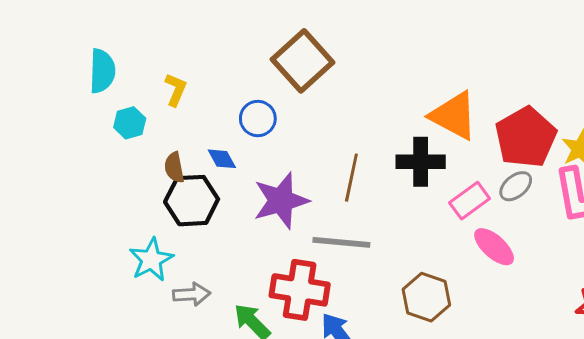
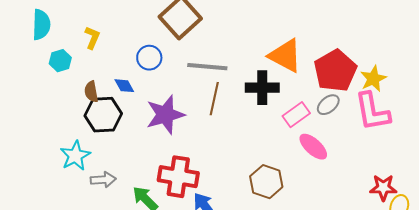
gray line: (341, 242) -> (207, 67), moved

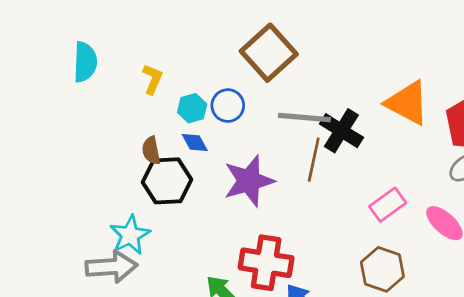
cyan hexagon: (60, 61) -> (192, 108), moved
black cross: (262, 88) -> (341, 131), moved, turned 32
pink rectangle: (296, 115) -> (388, 205), moved
gray arrow: (103, 180) -> (111, 267), moved, size x1.5

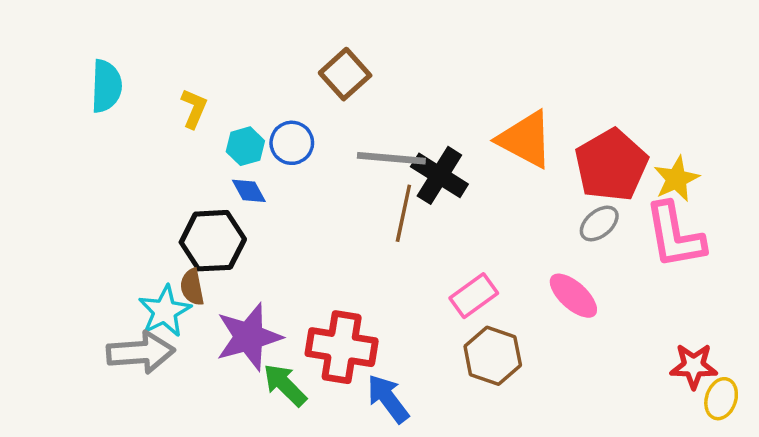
brown square: (269, 53) -> (345, 74), size x0.7
brown semicircle: (151, 150) -> (192, 287), moved
purple star: (249, 181) -> (249, 337), moved
pink rectangle: (388, 205) -> (474, 296), moved

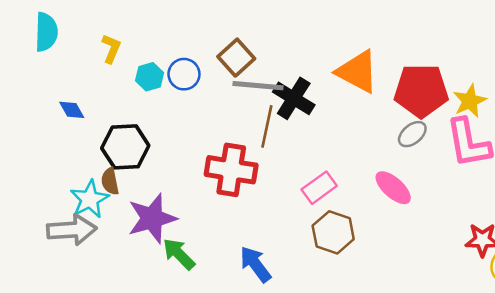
brown square: (345, 74) -> (236, 58), moved
red pentagon: (611, 165) -> (421, 91), turned 30
blue diamond: (249, 191) -> (72, 110), moved
red cross: (342, 347) -> (231, 170), moved

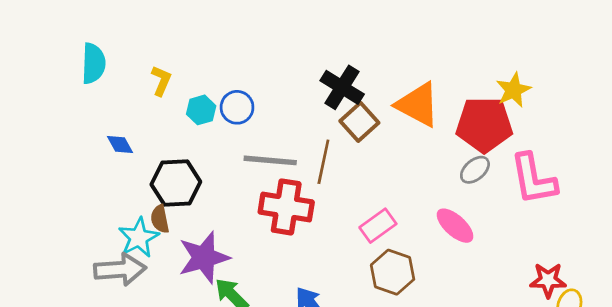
brown square: (236, 58) -> (359, 122), moved
gray line: (258, 86) -> (270, 160), moved
black cross: (294, 98) -> (342, 87), moved
yellow star: (470, 101) -> (513, 90), moved

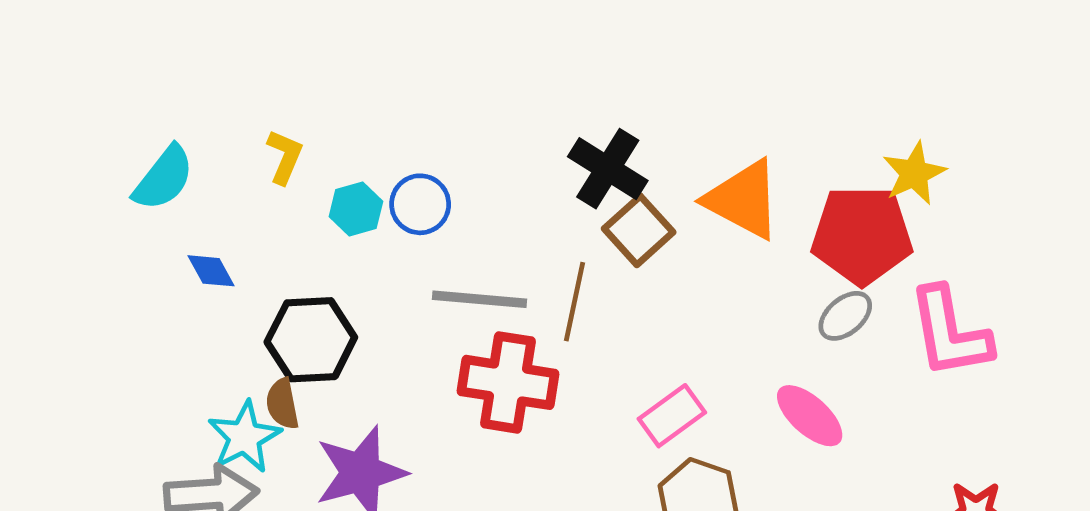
cyan semicircle: (93, 63) -> (164, 178), moved, turned 36

